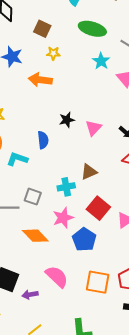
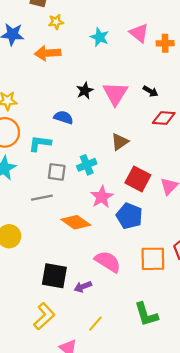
cyan star: (101, 61) -> (100, 37), moved
pink triangle: (94, 128) -> (115, 94), size x1.4
blue semicircle: (43, 140) -> (63, 117), turned -54
cyan cross: (66, 187) -> (87, 165), moved
gray square: (33, 197) -> (57, 172), moved

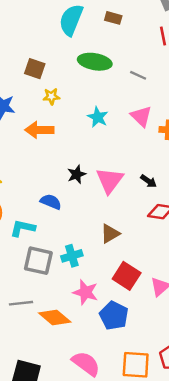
gray square: (57, 172) -> (38, 261), size x1.4
pink star: (102, 197) -> (85, 292), turned -30
gray line: (42, 198) -> (21, 303), moved

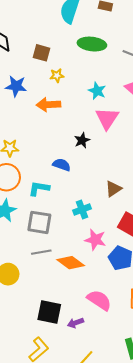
pink triangle: (110, 180) -> (107, 118), moved
gray square: (38, 261) -> (39, 222), moved

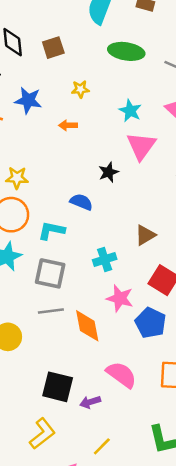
brown square: (42, 53) -> (53, 48), moved, turned -36
orange arrow: (48, 105) -> (68, 125), size x0.6
orange diamond: (71, 263) -> (87, 326), turned 40

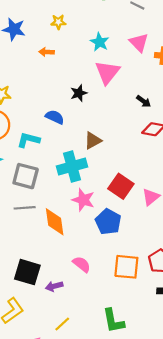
brown triangle: (145, 235) -> (93, 141), moved
cyan cross: (105, 259) -> (72, 167), size x1.5
pink semicircle: (121, 375) -> (82, 264), size x0.7

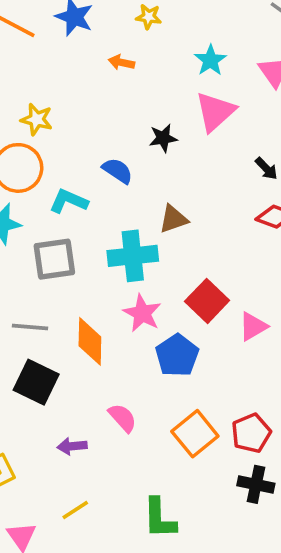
gray square: (26, 176) -> (54, 259), turned -32
gray line: (25, 208) -> (30, 327), moved
orange square: (126, 267) -> (195, 434), turned 36
black square: (27, 272) -> (36, 382), moved

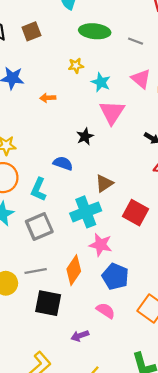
yellow star: (149, 17) -> (76, 66), moved
cyan L-shape: (69, 201) -> (38, 189), turned -75
red square: (207, 301) -> (135, 213), moved
orange diamond: (90, 341) -> (74, 270), turned 48
blue pentagon: (177, 355) -> (115, 276), moved

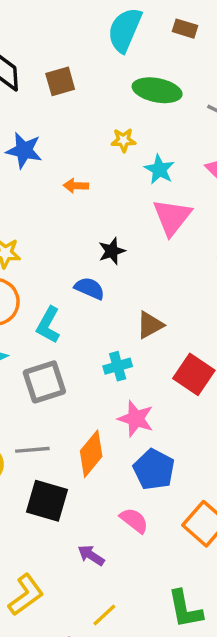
black star: (85, 136) -> (112, 251), moved
cyan cross: (86, 212) -> (118, 366), size x0.6
purple arrow: (80, 336) -> (91, 555), turned 48

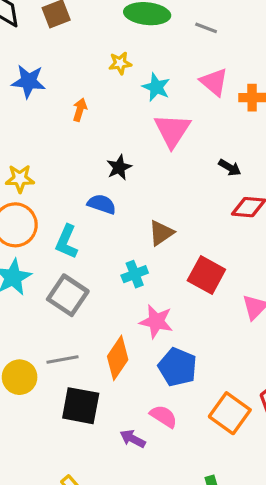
orange arrow: (76, 186) -> (80, 110), turned 110
gray square: (44, 382) -> (68, 295), turned -33
purple arrow: (91, 555) -> (133, 439), moved

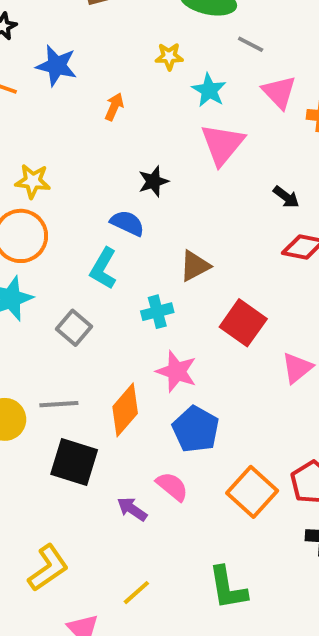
gray line: (206, 28) -> (251, 44), moved
cyan L-shape: (67, 242) -> (103, 269), moved
gray square: (68, 295) -> (74, 328), size x0.7

